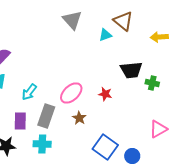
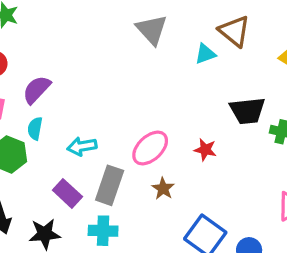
cyan arrow: (29, 92) -> (82, 146), turned 42
purple rectangle: (20, 121) -> (67, 193), turned -48

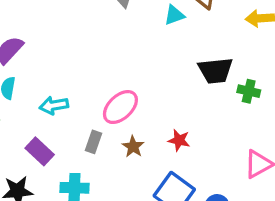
red star: (205, 150) -> (179, 140), moved
gray rectangle: (110, 185) -> (93, 142), moved, size x0.6

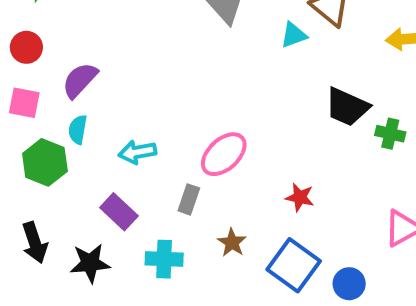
black trapezoid: (215, 71) -> (347, 107), turned 30
brown star: (133, 147) -> (232, 243), moved

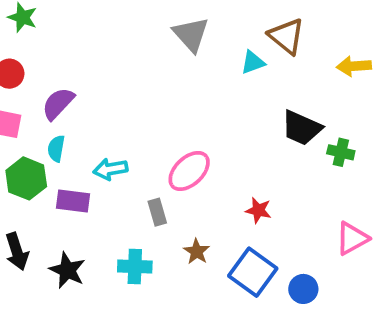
gray rectangle: (189, 199) -> (157, 212), turned -35
purple rectangle: (119, 212) -> (73, 201), moved, turned -36
black star: (90, 263) -> (67, 270), turned 30

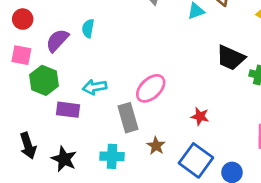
cyan semicircle: (56, 149) -> (88, 28), moved
green hexagon: (26, 178) -> (44, 80), moved
gray rectangle: (157, 212) -> (128, 118), size x1.5

